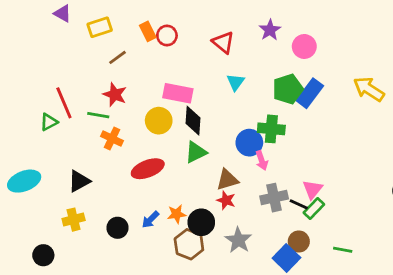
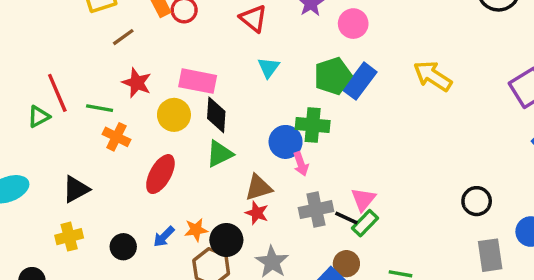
red star: (115, 95) -> (137, 83), moved
red ellipse: (148, 169) -> (160, 174), turned -40

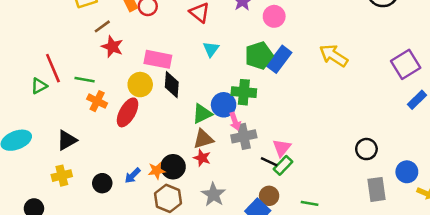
red star: (137, 83) -> (112, 47), moved
green triangle: (220, 154) -> (202, 114), moved
red ellipse: (160, 174) -> (128, 112), moved
gray cross: (316, 210) -> (244, 136), moved
black circle: (226, 240) -> (173, 167), moved

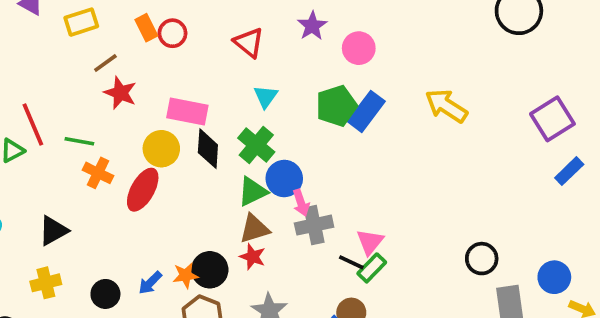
green cross: (244, 92) -> (256, 145), moved, turned 35
black circle: (366, 149) -> (482, 259), moved

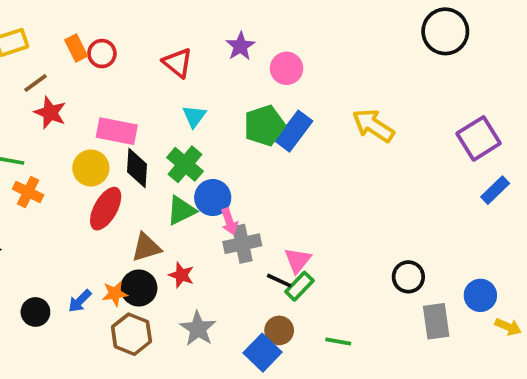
red ellipse: (143, 190) -> (106, 209), moved
brown triangle: (254, 229) -> (146, 247), moved

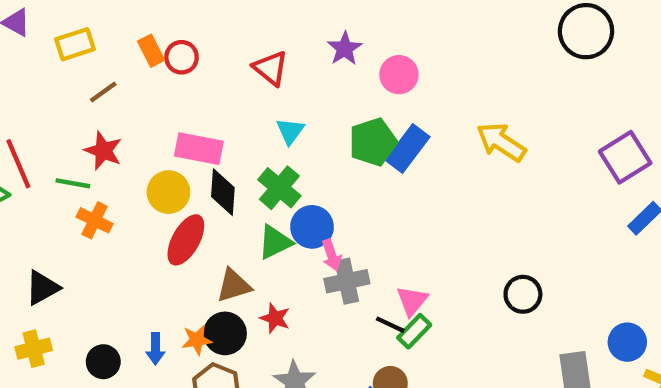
red star: (50, 113) -> (103, 151), moved
black circle: (408, 277) -> (523, 294), moved
blue arrow: (80, 301) -> (155, 349), turned -45

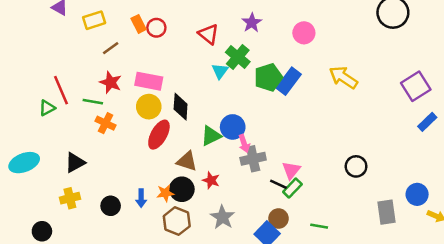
pink circle: (399, 75) -> (304, 33), moved
pink rectangle: (199, 149) -> (149, 81), moved
green cross: (279, 188) -> (238, 57), moved
brown triangle: (234, 286) -> (187, 161), turned 35

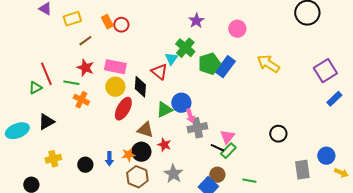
red triangle: (209, 34) -> (159, 72), moved
black triangle: (75, 163) -> (46, 122), moved

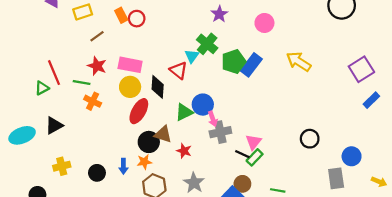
black circle: (141, 152) -> (149, 142), moved
blue circle: (326, 156) -> (352, 156), moved

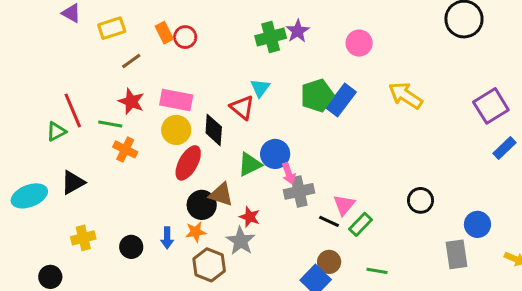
green cross: (207, 44) -> (271, 37), moved, turned 35
green rectangle: (255, 157) -> (361, 224), moved
gray star: (194, 183) -> (241, 241), moved

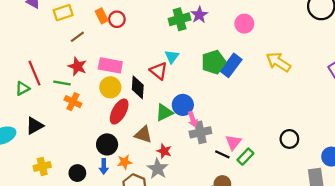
black circle: (202, 205) -> (107, 144), moved

